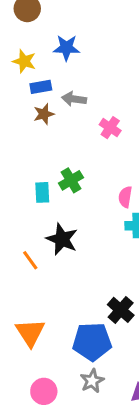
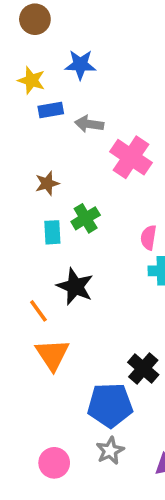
brown star: (44, 114) -> (47, 183), moved
pink cross: (110, 128) -> (131, 157), size x1.6
orange triangle: (30, 333) -> (52, 355), moved

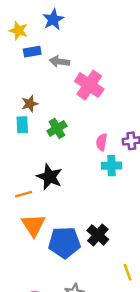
blue star: (80, 65) -> (53, 19), turned -30
cyan rectangle: (52, 232) -> (22, 125), moved
orange line: (38, 311) -> (24, 194), turned -70
blue pentagon: (110, 405) -> (64, 242), moved

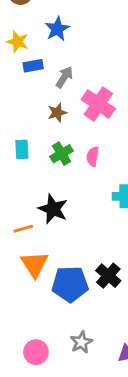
gray arrow: (59, 62) -> (64, 77), turned 114
brown star: (30, 104) -> (57, 113), moved
pink semicircle: (102, 142) -> (93, 157), moved

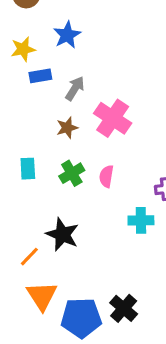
yellow star: (18, 42) -> (23, 49), turned -30
orange line: (23, 229) -> (29, 257), turned -30

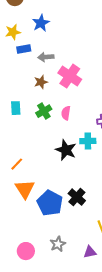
gray arrow: (75, 88) -> (46, 57), turned -126
black star: (62, 235) -> (66, 150), moved
blue pentagon: (81, 318) -> (50, 203), turned 30

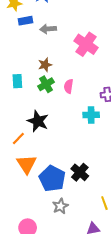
pink cross: (70, 76) -> (86, 44), moved
brown star: (41, 82) -> (45, 65), moved
black star: (66, 150) -> (38, 121), moved
gray star: (58, 244) -> (60, 206), moved

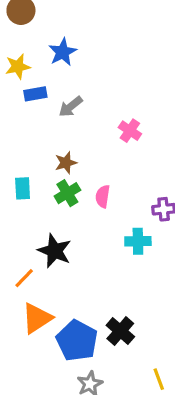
gray arrow: (48, 29) -> (71, 107), turned -35
pink cross: (86, 44) -> (130, 131), size x0.6
orange triangle: (27, 164) -> (37, 318), turned 30

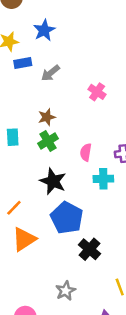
pink semicircle: (103, 196) -> (86, 152), moved
black star: (55, 251) -> (53, 181), moved
blue pentagon: (77, 341) -> (67, 218), moved

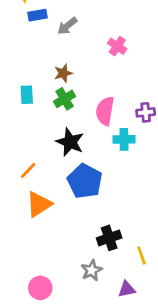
pink semicircle: (86, 152) -> (105, 111), size x1.5
black cross: (89, 249) -> (109, 238), moved, turned 30
gray star: (66, 291) -> (92, 270), moved

